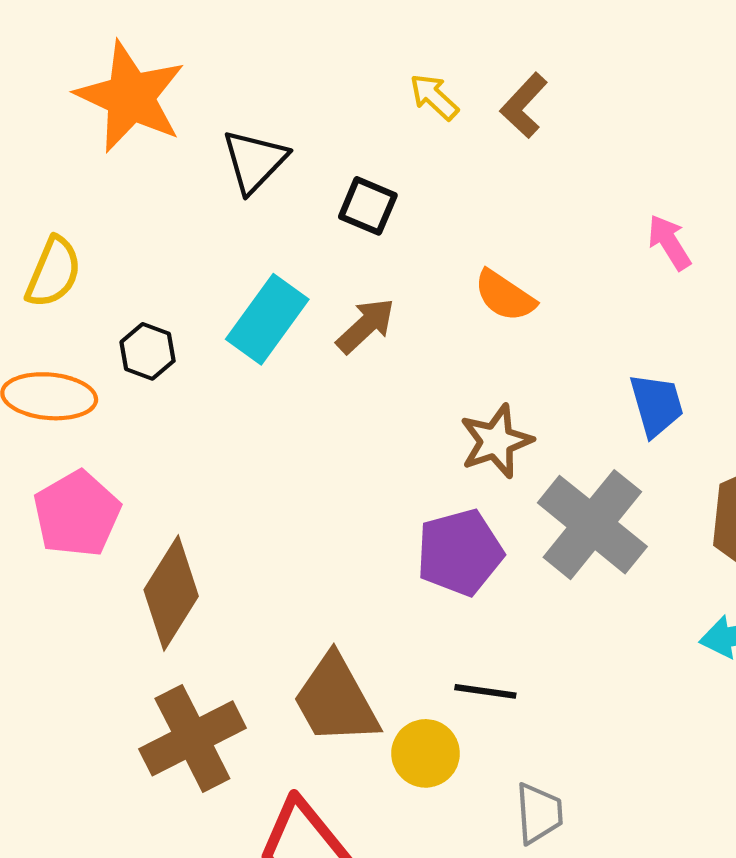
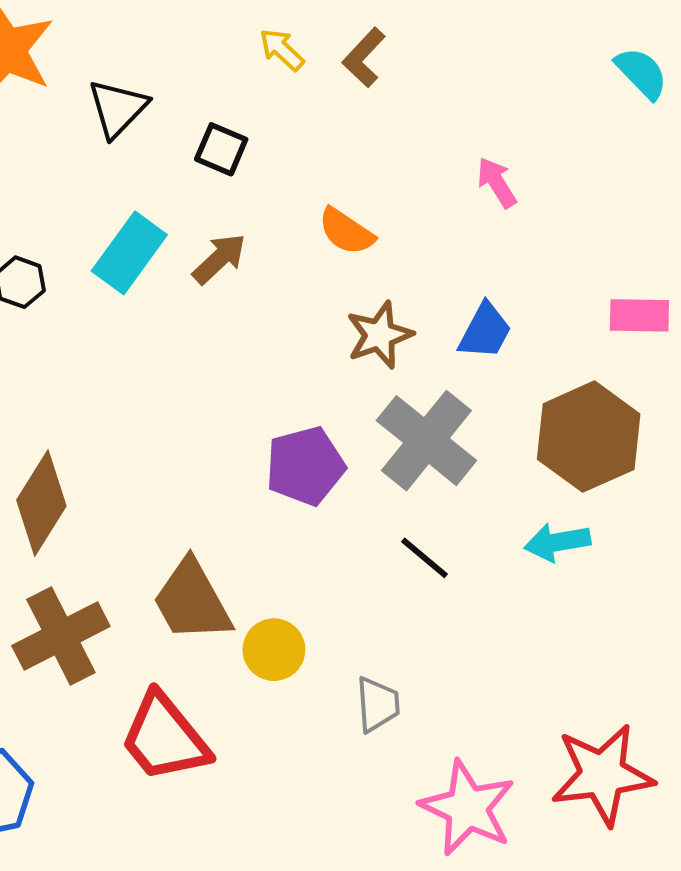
blue trapezoid: (656, 405) -> (485, 331), turned 44
brown star: (496, 441) -> (380, 335), moved
black line: (485, 691) -> (424, 558), moved, turned 32

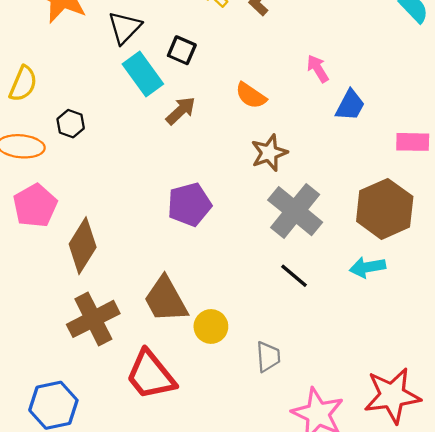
pink arrow: (497, 183) -> (318, 69), moved
cyan rectangle: (129, 253) -> (143, 74), moved, turned -72
blue trapezoid: (485, 331) -> (350, 105), moved
purple pentagon: (305, 466) -> (189, 205), moved

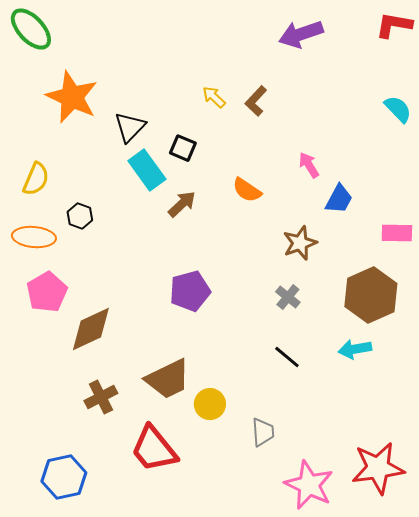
brown star: (269, 153) -> (300, 243), moved
gray cross: (295, 211) -> (288, 297), size x0.5
brown diamond: (83, 246) -> (91, 329), turned 33
brown trapezoid: (166, 300) -> (168, 379), turned -87
brown cross: (93, 319) -> (101, 397), size x0.7

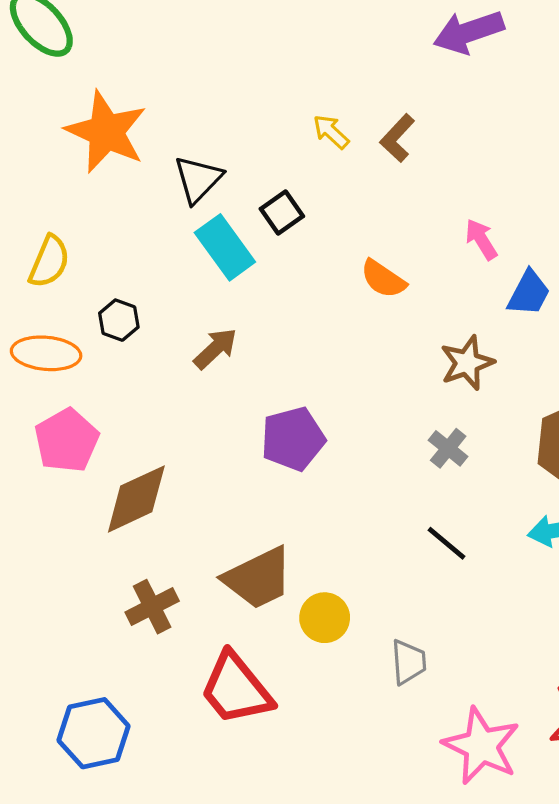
black square: (183, 148) -> (282, 212), turned 32
brown arrow: (182, 204) -> (215, 349), moved

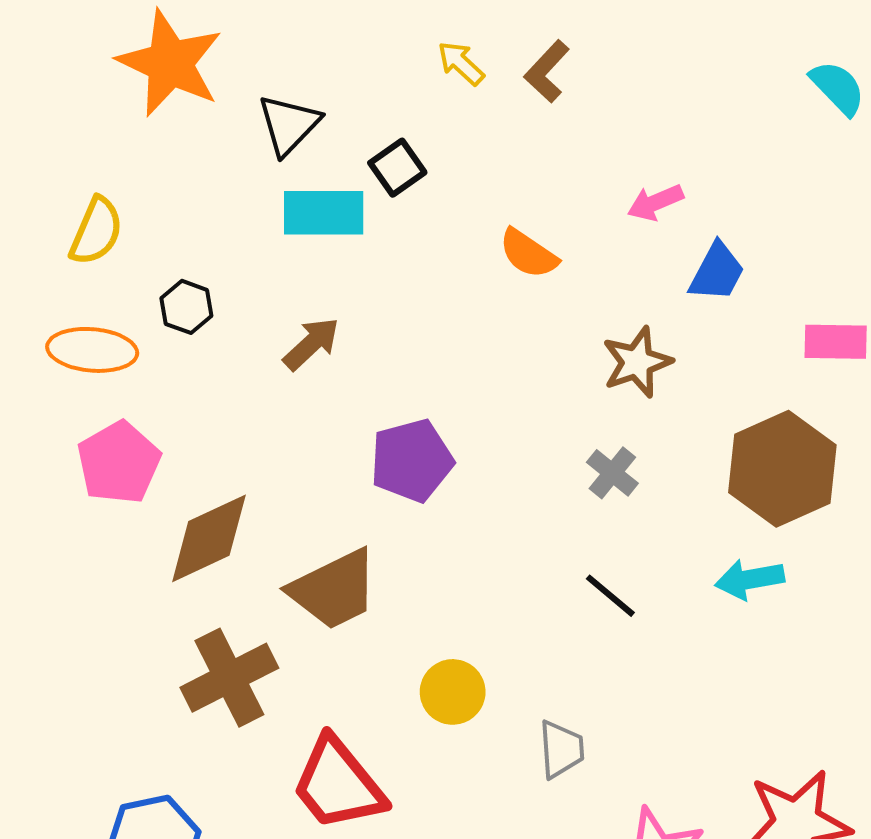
pink arrow: (481, 239) -> (655, 202), turned -81
cyan rectangle: (225, 247) -> (324, 213), turned -54
brown trapezoid: (258, 578) -> (334, 590), moved
brown cross: (152, 607) -> (229, 678), size x1.4

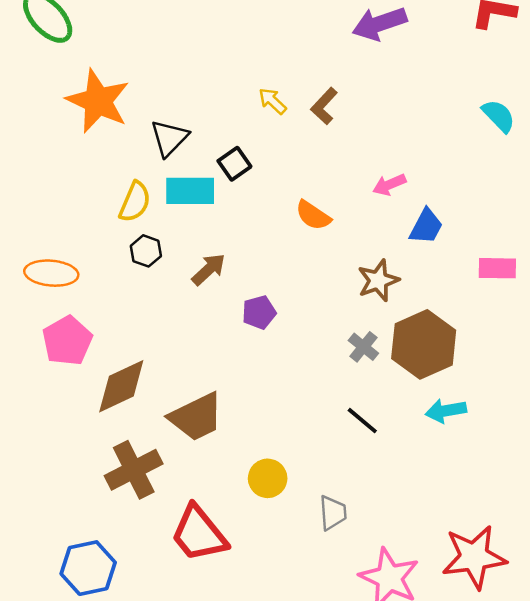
yellow semicircle: (96, 231) -> (135, 202), moved
black hexagon: (186, 307) -> (146, 251), moved
brown arrow: (311, 344) -> (209, 269), moved
purple pentagon: (412, 461) -> (259, 312), moved, size x0.7
brown hexagon: (782, 469) -> (424, 344), moved

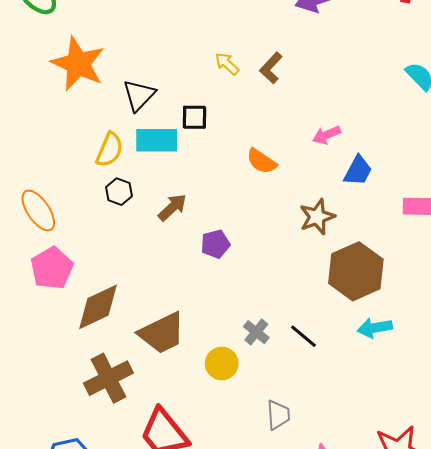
black square: (234, 164) -> (194, 117), turned 36
orange ellipse: (51, 273) -> (38, 210), turned 51
gray cross: (363, 347) -> (256, 332), moved
yellow circle: (268, 478) -> (222, 364), moved

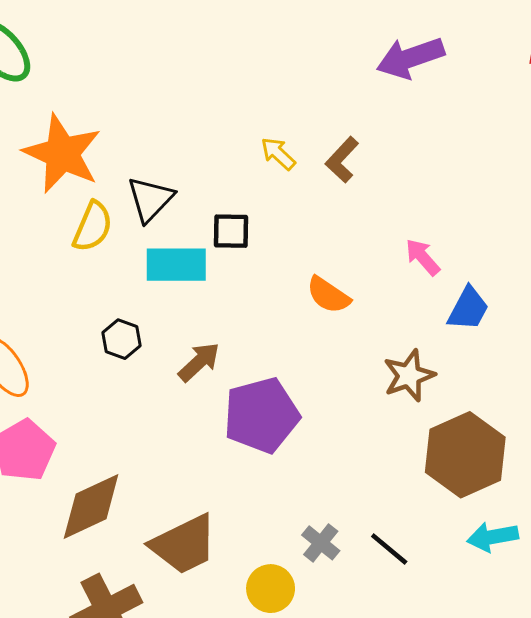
pink arrow: (326, 135) -> (423, 257), turned 72
yellow semicircle: (110, 150) -> (93, 227), moved
purple pentagon: (215, 244) -> (261, 415), size x1.8

